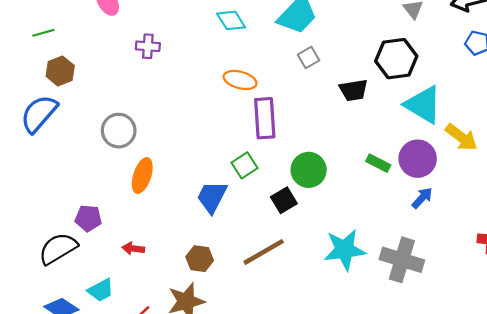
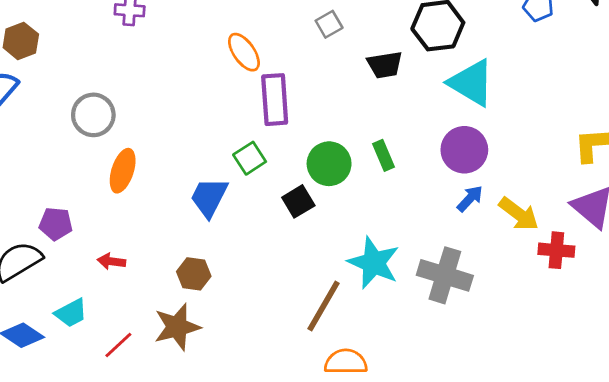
orange ellipse: (240, 80) -> (244, 52), turned 40
yellow arrow: (461, 137) -> (519, 214), moved
green rectangle: (378, 163) -> (383, 155), moved, turned 40
cyan star: (345, 250) -> (374, 263), turned 30
brown line: (264, 252) -> (323, 306), moved, turned -30

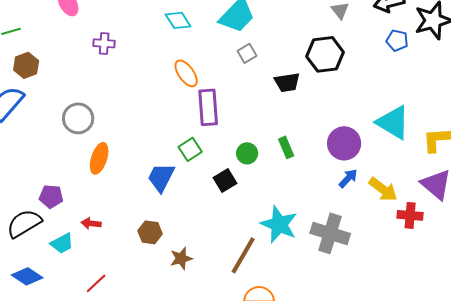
cyan triangle: (471, 83) -> (393, 122), moved
green circle: (329, 164) -> (247, 153), size x0.7
cyan trapezoid: (71, 313) -> (62, 243), moved
brown star: (177, 327) -> (181, 258), moved, size x0.7

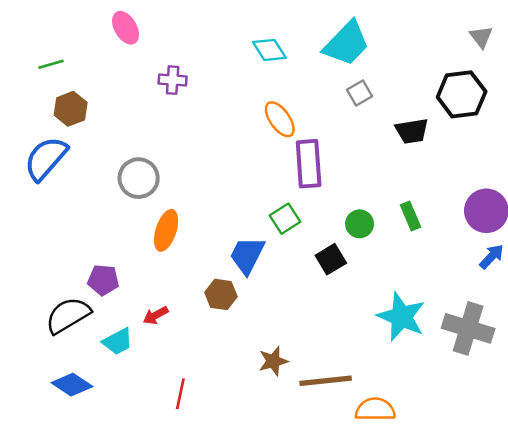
red arrow: (91, 223) -> (156, 315), turned -36
brown hexagon: (150, 232) -> (221, 294), moved
brown line: (243, 255) -> (326, 381), moved, turned 54
red line: (96, 283) -> (180, 394), moved, turned -35

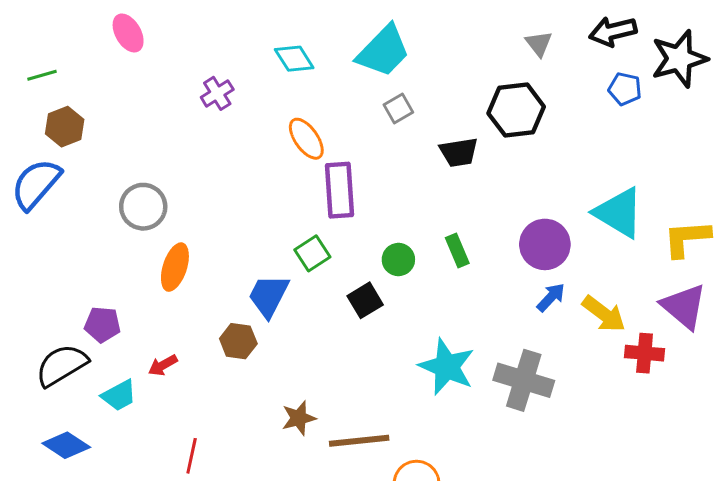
purple cross: (173, 80) -> (217, 93), moved, turned -36

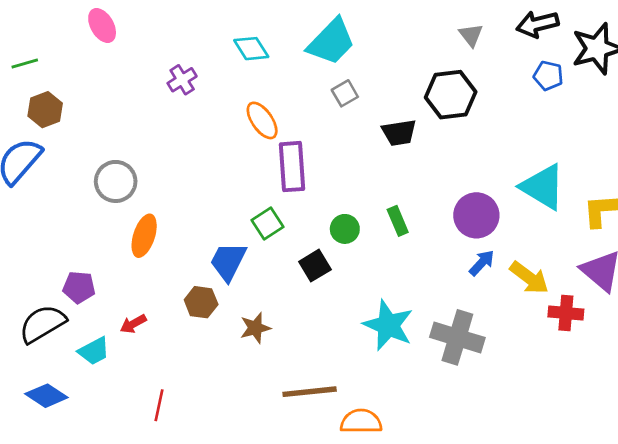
brown star: (299, 418) -> (255, 328), moved

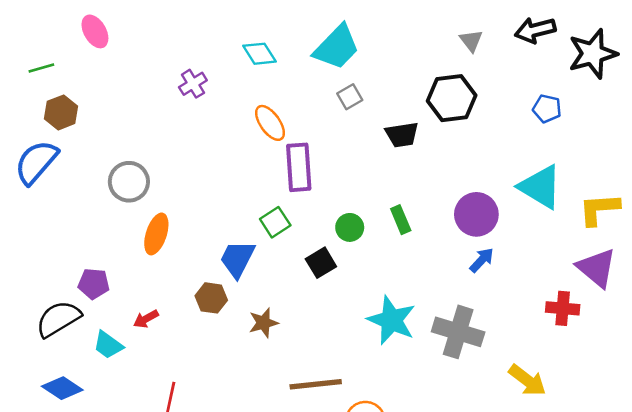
pink ellipse: (102, 25) -> (95, 31), moved
blue pentagon: (548, 76) -> (547, 109), moved
yellow arrow: (529, 278) -> (527, 380), moved
cyan trapezoid: (94, 351) -> (108, 345), turned 64

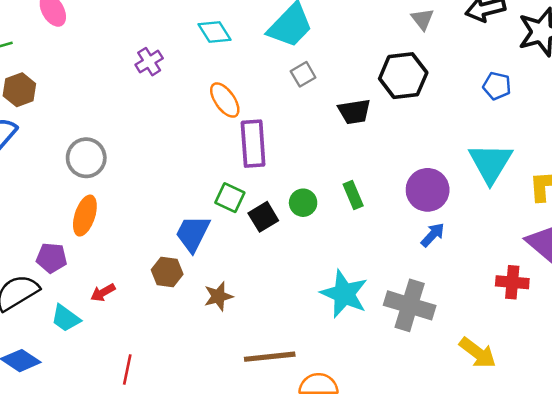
cyan triangle: (540, 187) -> (490, 163), turned 30
green square: (275, 222) -> (230, 198), turned -32
orange ellipse: (156, 234) -> (85, 216), moved
black square: (321, 263) -> (263, 217), moved

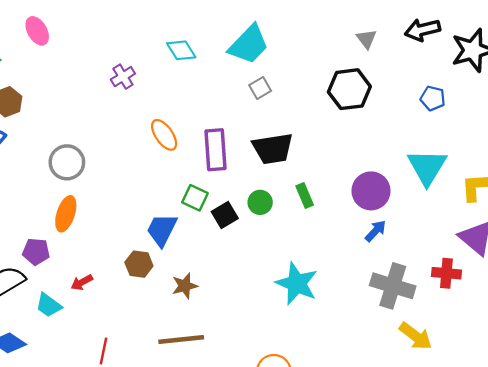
orange ellipse: (225, 100) -> (164, 135), moved
black trapezoid: (354, 112) -> (273, 149), moved, size x1.4
gray cross: (410, 305) -> (393, 286), moved
brown line: (270, 357) -> (181, 340), moved

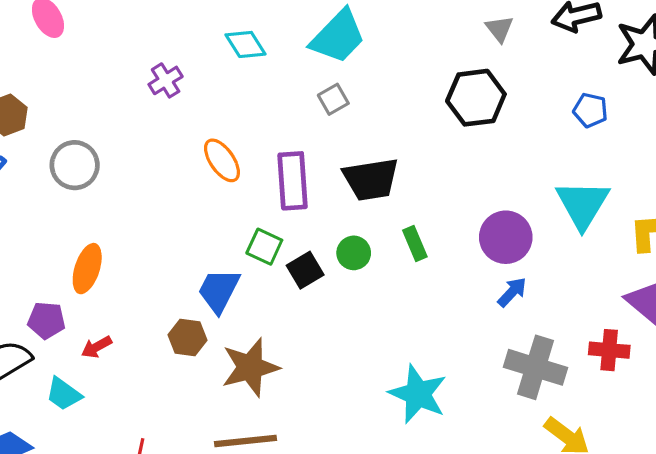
gray square: (260, 88) -> (333, 99), moved
gray circle: (67, 162) -> (75, 165), moved
red arrow: (82, 282) -> (97, 347), moved
cyan star: (297, 284) -> (418, 394), moved
brown star: (185, 286) -> (250, 367), size x1.6

